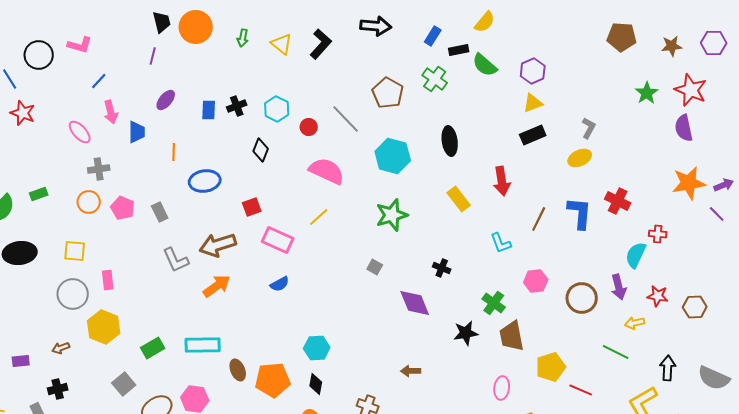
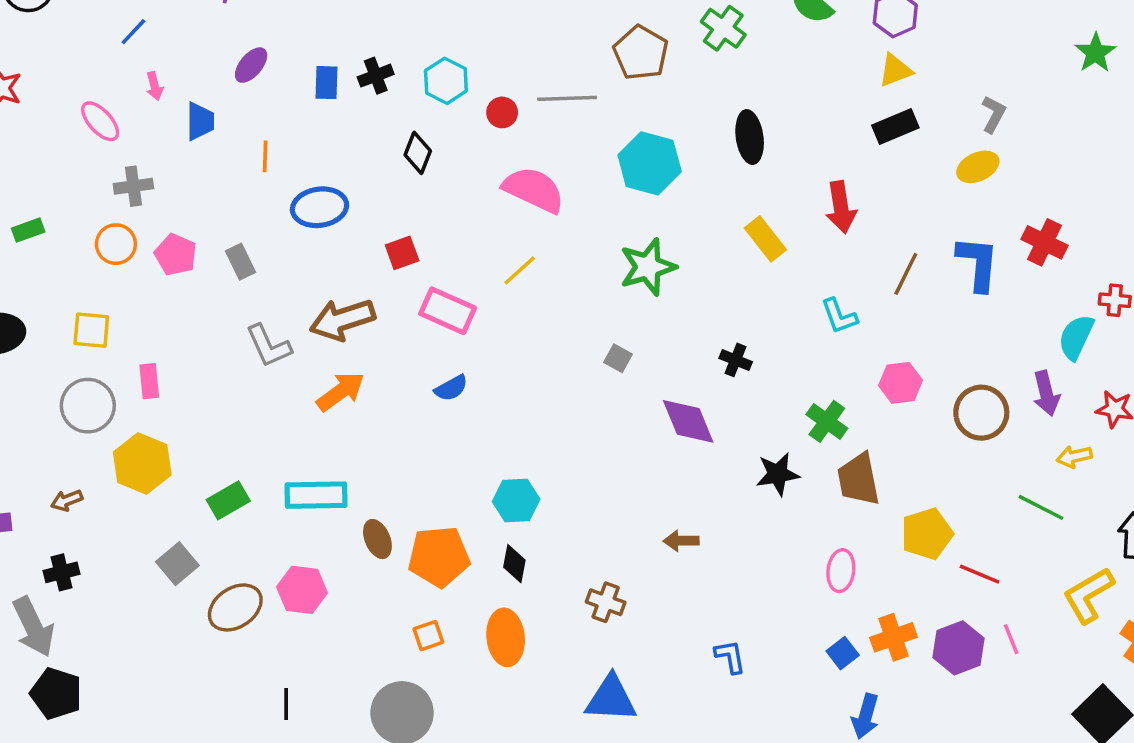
pink arrow: (111, 112) -> (155, 86), size x0.7
gray line: (346, 119) -> (567, 98), turned -48

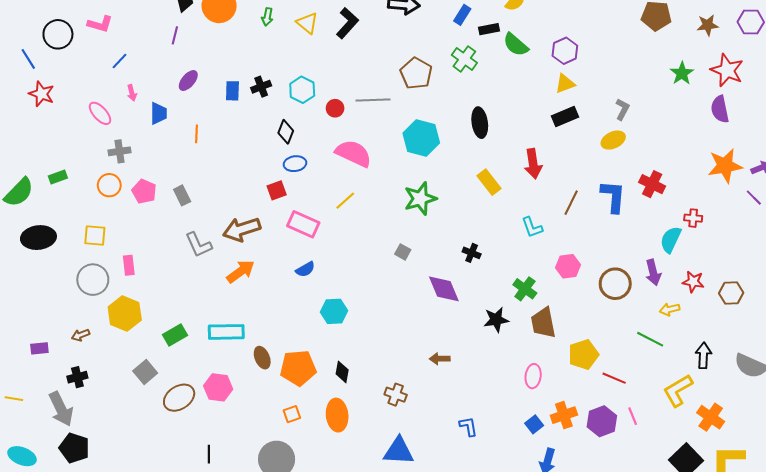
blue ellipse: (320, 207) -> (295, 164), moved, size x0.7
cyan hexagon: (516, 500) -> (334, 311), moved

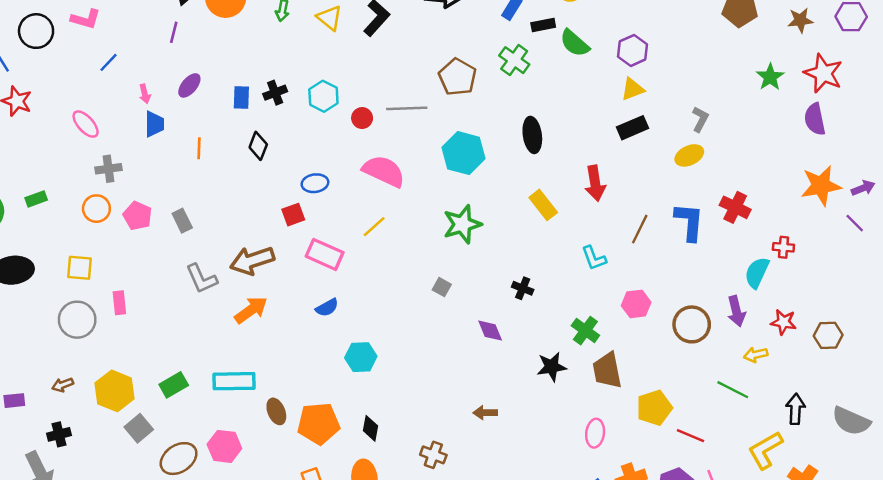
pink arrow: (132, 93) -> (145, 94), moved
black diamond: (286, 132) -> (258, 146), moved
purple diamond: (444, 289) -> (490, 331), size x0.7
yellow hexagon: (125, 313) -> (115, 391), moved

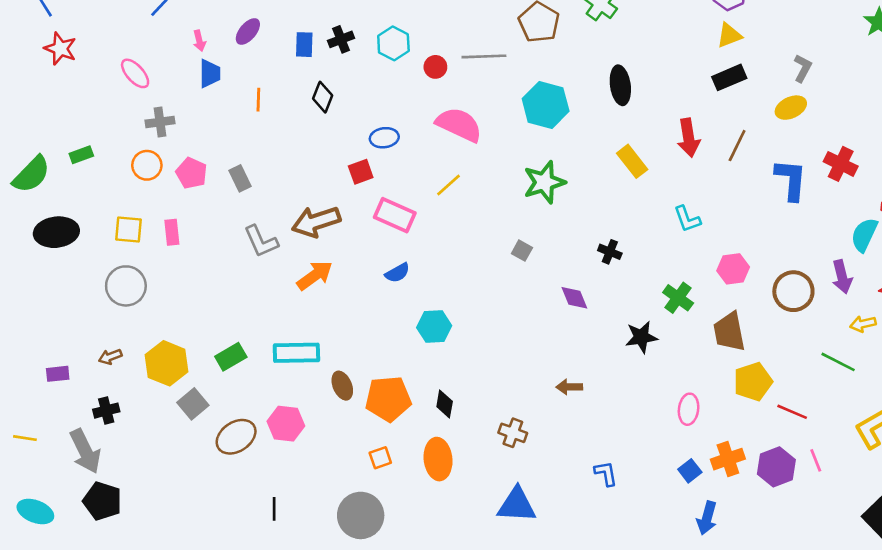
brown line: (640, 229) -> (737, 146), moved
pink rectangle: (119, 303) -> (172, 232), moved
brown trapezoid: (607, 370) -> (729, 332), moved

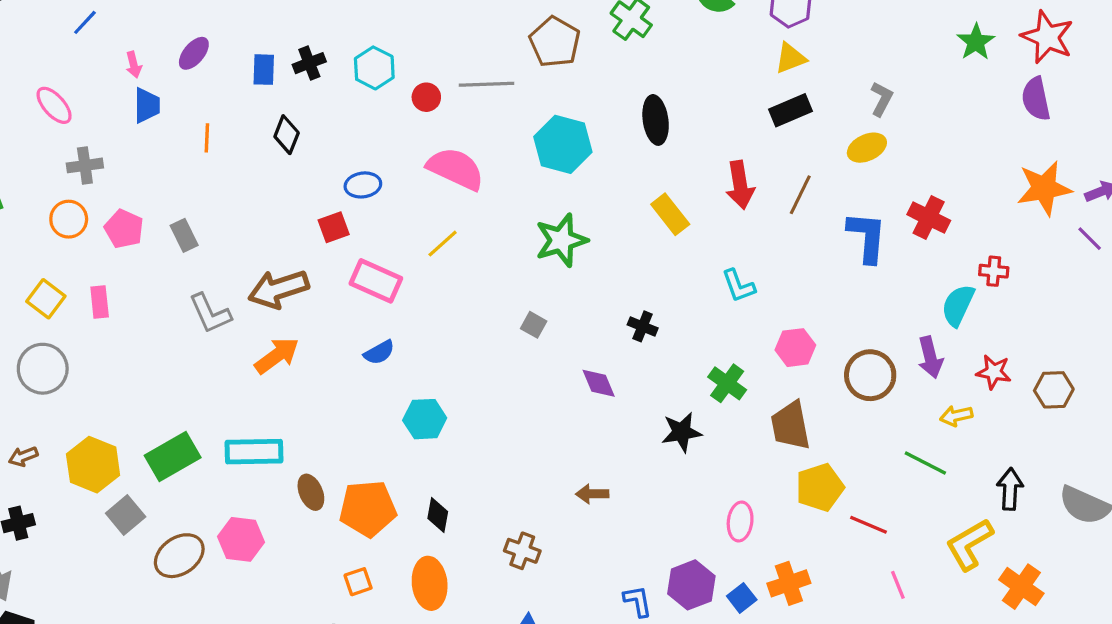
yellow square: (129, 230) -> (46, 299), turned 32
green rectangle: (231, 357) -> (173, 456), size x1.4
purple hexagon: (776, 467) -> (691, 585), moved

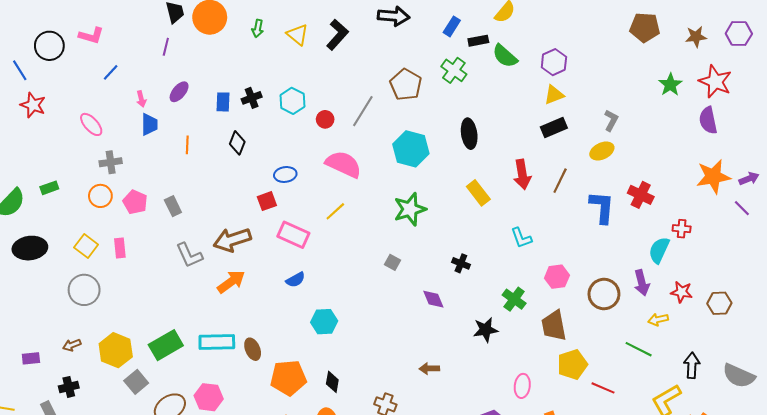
gray line: (486, 84) -> (363, 111), turned -56
brown ellipse: (311, 492) -> (253, 349), moved

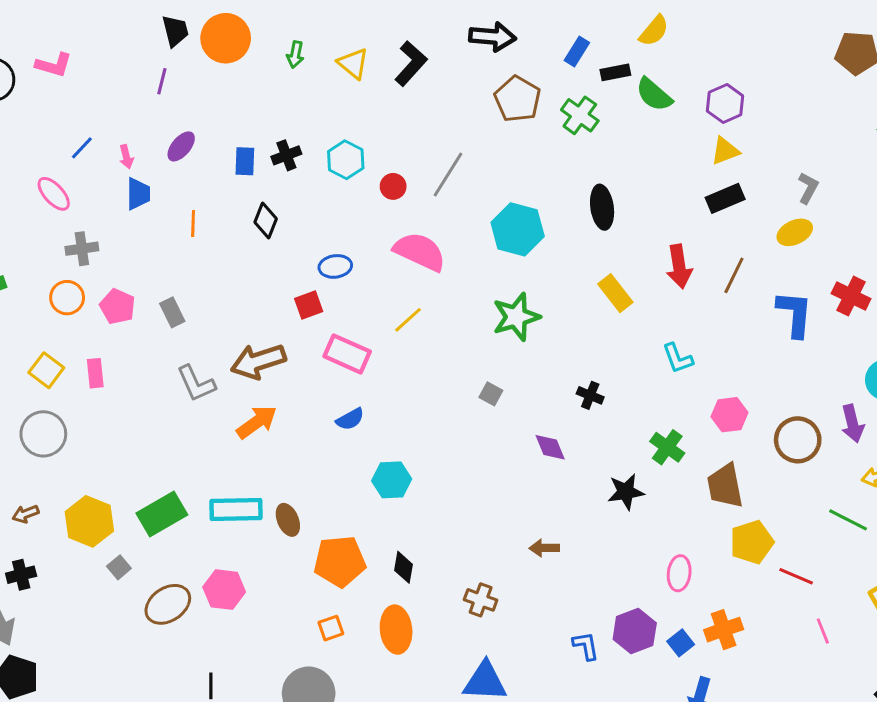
blue line: (111, 72) -> (82, 148), moved
brown pentagon: (406, 85) -> (518, 99), moved
gray square: (136, 382) -> (119, 567), size x0.7

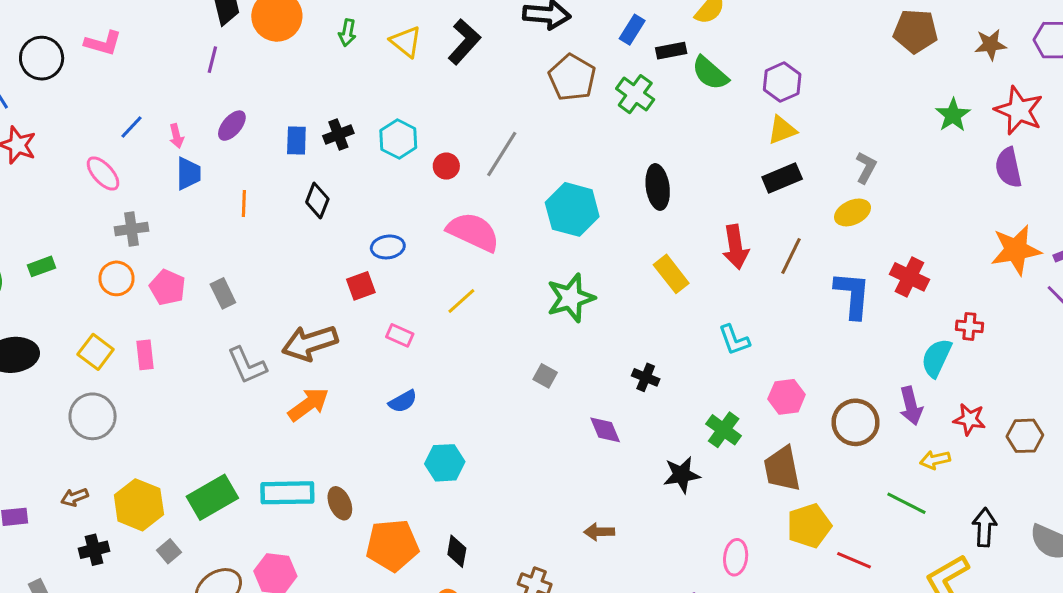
pink rectangle: (347, 354) -> (400, 335), size x0.6
black cross: (21, 575) -> (94, 550), moved

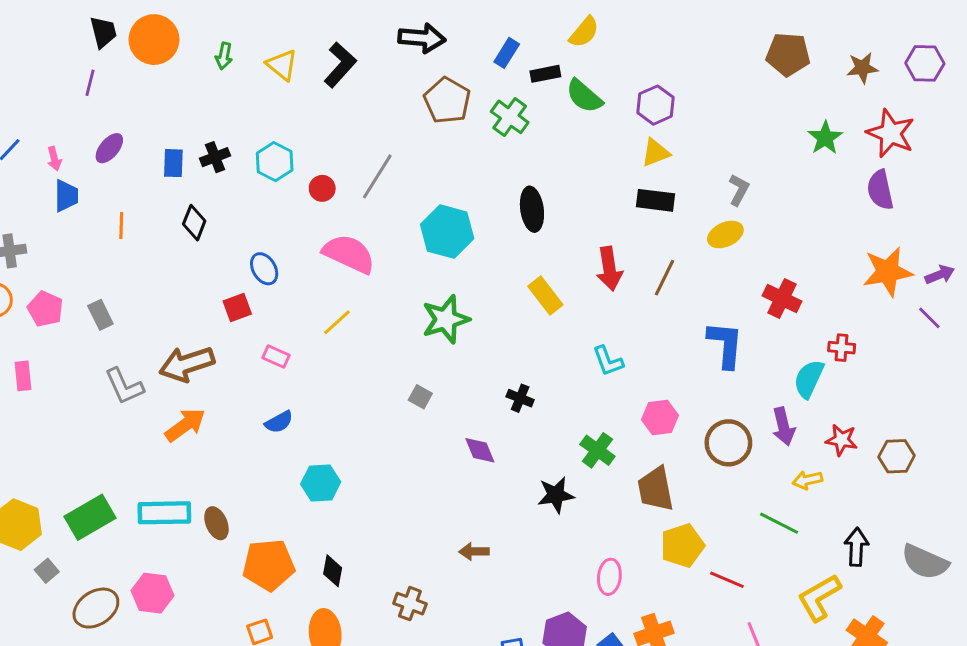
black rectangle: (782, 178) -> (656, 200), turned 30
blue ellipse: (388, 247) -> (264, 269), turned 68
blue L-shape: (853, 295) -> (725, 345), moved

